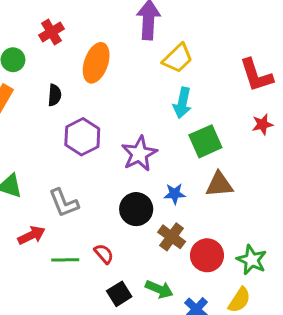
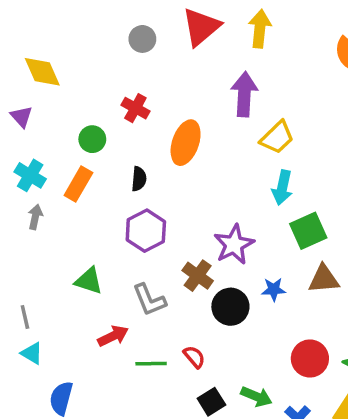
red cross: (51, 32) -> (135, 108), turned -30
purple hexagon: (82, 137) -> (146, 231), moved
brown cross: (172, 237) -> (198, 276), moved

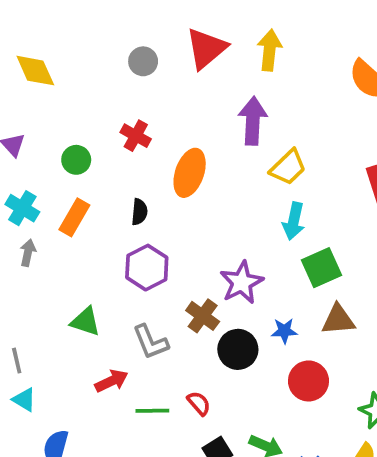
yellow diamond: (42, 72) -> (35, 71), moved
green circle: (92, 139) -> (76, 160), moved
red circle: (310, 358) -> (308, 381), moved

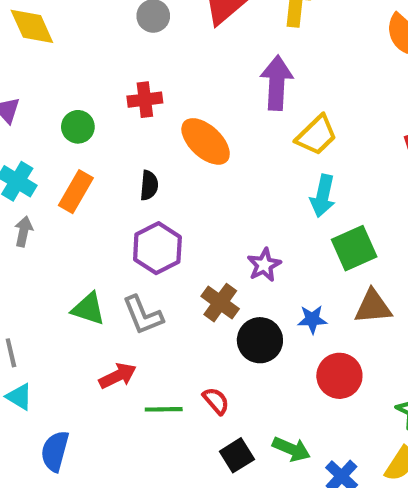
red cross: (136, 136) -> (145, 100), turned -36
orange ellipse: (190, 173) -> (206, 141), turned -66
purple star: (242, 282) -> (264, 265), size x0.7
gray L-shape: (151, 342) -> (143, 315), moved

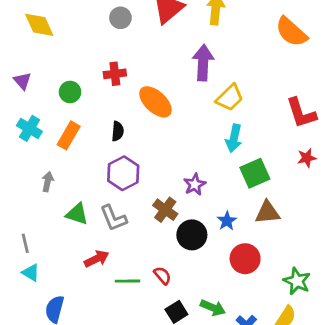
gray arrow: (24, 231) -> (48, 182), moved
blue star: (312, 319) -> (227, 221), turned -30

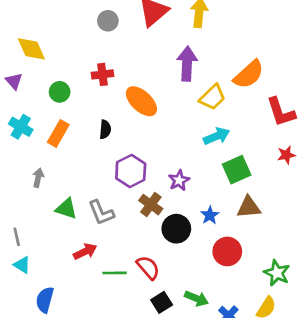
yellow diamond: (39, 25) -> (31, 49), moved
orange semicircle: (291, 32) -> (249, 74), moved, turned -84
cyan arrow: (234, 138) -> (217, 136), turned -125
purple hexagon: (123, 173) -> (131, 171), moved
red semicircle: (162, 275) -> (148, 268), size x1.4

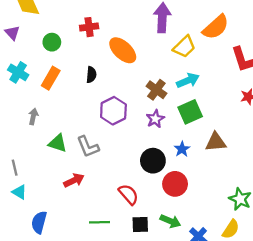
green square: (237, 170) -> (190, 112), moved
brown cross: (151, 205) -> (156, 90), moved
red circle: (227, 251) -> (175, 184), moved
green line: (115, 273) -> (99, 222), moved
black square: (162, 302) -> (140, 225), turned 30

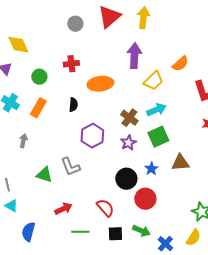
orange semicircle: (216, 27) -> (180, 64), size x0.7
orange ellipse: (123, 50) -> (100, 84), turned -50
green triangle: (58, 143) -> (44, 175), moved
red arrow: (74, 180) -> (63, 209), moved

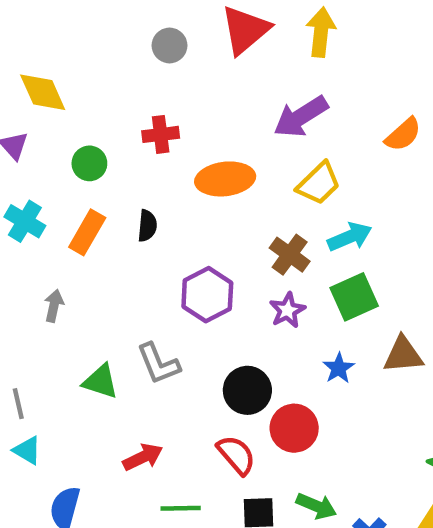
purple arrow: (134, 56) -> (301, 117), turned -125
yellow trapezoid: (153, 81) -> (319, 183), moved
black semicircle: (73, 105) -> (147, 226), moved
black circle: (126, 179) -> (247, 390), moved
red circle: (145, 199) -> (294, 428), moved

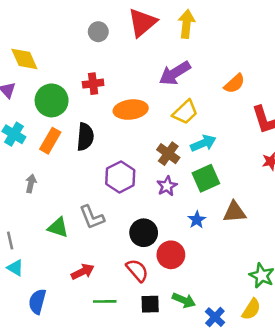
green circle: (89, 163) -> (52, 100), size x1.6
black semicircle: (147, 226) -> (85, 137), size x1.5

